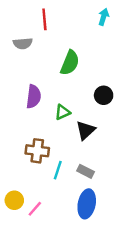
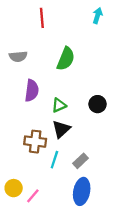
gray semicircle: (23, 43) -> (18, 56), moved
black circle: (104, 95) -> (98, 104), moved
black triangle: (85, 130) -> (61, 129), moved
gray rectangle: (85, 171) -> (81, 161), turned -70

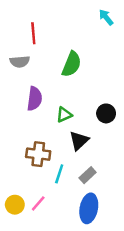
cyan arrow: (98, 16) -> (106, 17), turned -56
red line: (42, 18) -> (33, 33), moved
black triangle: (61, 129) -> (79, 141), moved
pink line: (33, 196) -> (38, 203), moved

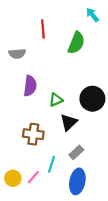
red line: (33, 33) -> (43, 29), moved
green semicircle: (72, 64) -> (76, 43), moved
black circle: (106, 113) -> (92, 99), size x1.5
cyan line: (59, 174) -> (52, 164), moved

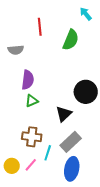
green triangle: (56, 100) -> (32, 101), moved
brown cross: (33, 134) -> (32, 137), moved
gray rectangle: (76, 152) -> (71, 142), size x1.5

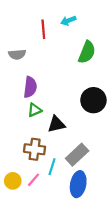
cyan arrow: (86, 14) -> (68, 21), moved, turned -72
green semicircle: (71, 40) -> (87, 52), moved
black triangle: (64, 114) -> (56, 124), moved, turned 30

